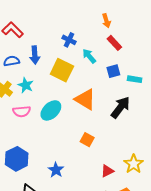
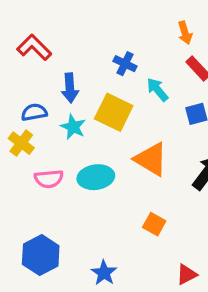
blue semicircle: (12, 61) -> (34, 112), moved
cyan star: (26, 85) -> (73, 127), moved
cyan ellipse: (51, 110) -> (96, 177), turned 35

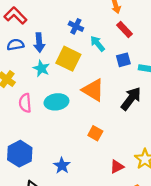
blue semicircle: (34, 112) -> (15, 45), moved
pink semicircle: (49, 179) -> (25, 103), turned 90

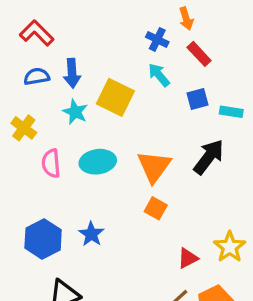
blue cross: (76, 26) -> (157, 39), moved
orange triangle: (93, 90) -> (154, 167), moved, turned 35
blue star: (62, 166) -> (91, 234), moved

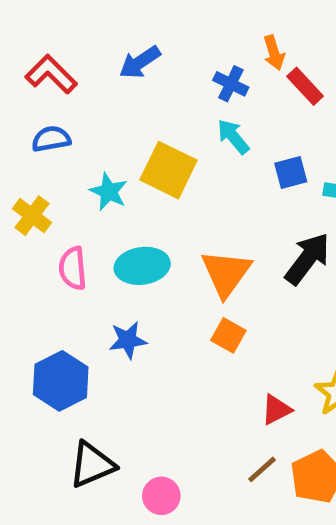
red rectangle: (199, 54) -> (305, 86), moved
blue arrow: (72, 73) -> (140, 62), moved, turned 60
blue star: (91, 234) -> (128, 340), moved, turned 30

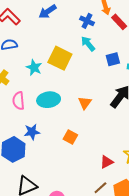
orange triangle: (226, 273) -> (85, 103), size x0.6
orange square: (228, 335) -> (70, 137), moved
blue star: (128, 340) -> (32, 132), moved

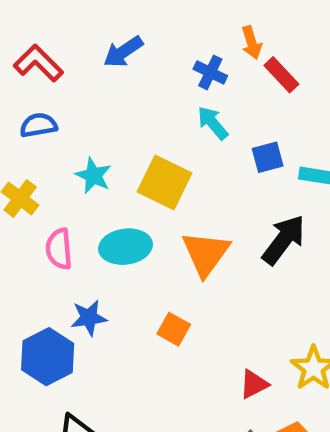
yellow square: (60, 58) -> (164, 182), moved
orange triangle: (85, 103) -> (206, 254), size x1.6

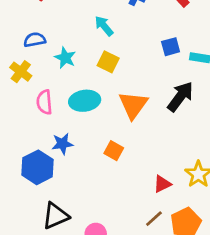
cyan arrow: (213, 123) -> (104, 26), moved
blue semicircle: (38, 125) -> (35, 40), moved
yellow square: (164, 182) -> (108, 62), size x0.7

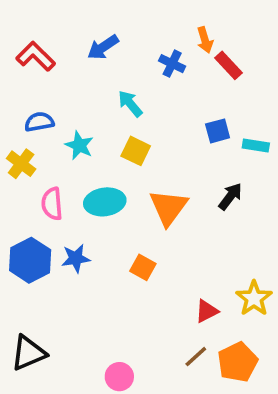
black arrow: (180, 97) -> (230, 196), size x0.7
blue hexagon: (37, 167) -> (30, 260), moved
black triangle: (55, 216) -> (28, 353), moved

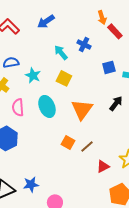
blue cross: (172, 64) -> (84, 44), moved
cyan ellipse: (105, 202) -> (47, 106), turned 75
blue star: (76, 258) -> (31, 184), moved
brown line: (196, 357) -> (87, 146), moved

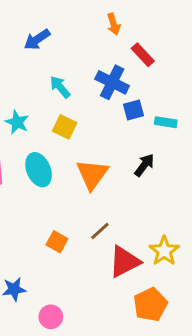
orange arrow: (102, 17) -> (114, 24), moved
blue cross: (84, 44) -> (112, 82), moved, size x1.5
orange square: (68, 142) -> (57, 242), moved
red triangle: (103, 166) -> (124, 262), size x1.6

